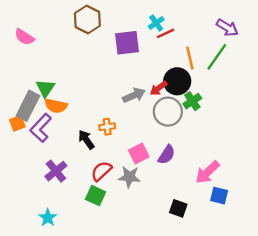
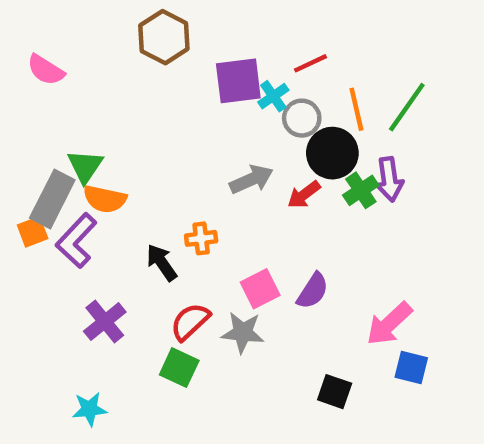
cyan cross: (156, 23) -> (273, 96), moved
purple arrow: (227, 28) -> (389, 179), moved, turned 50
red arrow: (158, 88) -> (304, 195), moved
gray circle: (168, 112) -> (302, 118), moved, size x0.7
cyan star: (48, 218) -> (89, 409), turned 30

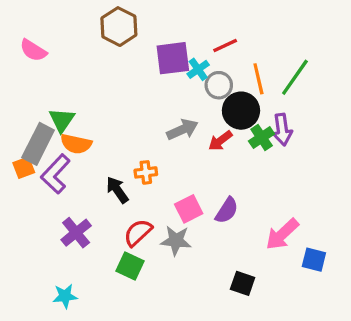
blue square: (411, 368) -> (314, 260), moved

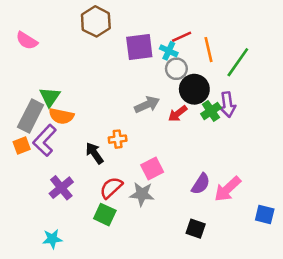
cyan cross: (198, 69) -> (169, 51), moved, turned -30
orange line: (258, 79) -> (208, 50), moved
orange square: (24, 168) -> (22, 145), moved
purple semicircle: (227, 210) -> (201, 184), moved
blue square: (314, 260) -> (265, 215), moved

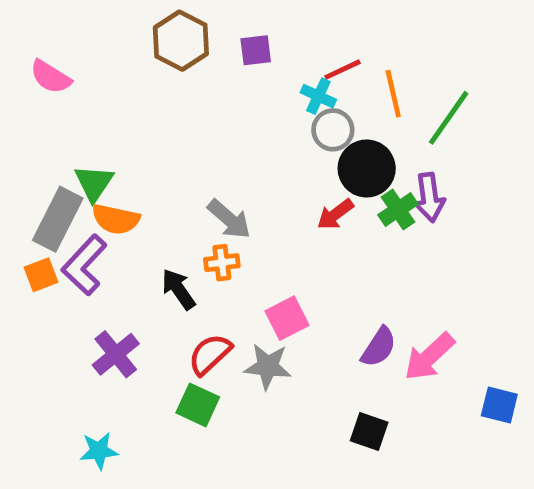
purple square: (139, 47) -> (256, 50), moved, size x0.6
gray arrow: (147, 105) -> (229, 219), moved, turned 65

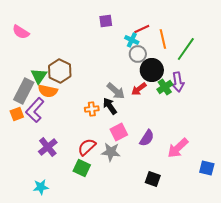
brown hexagon: (181, 41) -> (60, 71), moved
gray arrow: (229, 219) -> (116, 91), moved
black arrow: (178, 289) -> (110, 106), moved
purple semicircle: (379, 347) -> (147, 138), moved

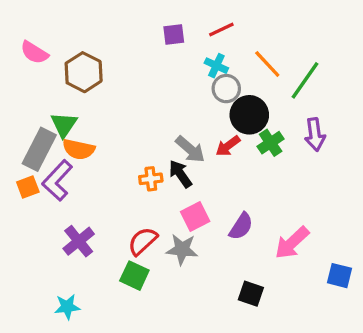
red line: (142, 29) -> (221, 30), moved
orange line: (163, 39) -> (267, 64), turned -30
brown hexagon: (60, 71) -> (84, 72), moved
purple arrow: (178, 82) -> (315, 135), moved

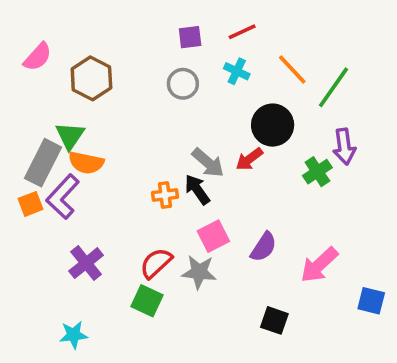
pink semicircle: (34, 52) -> (38, 57), turned -80
gray circle: (226, 89) -> (183, 84), moved
green cross: (271, 143) -> (317, 172), moved

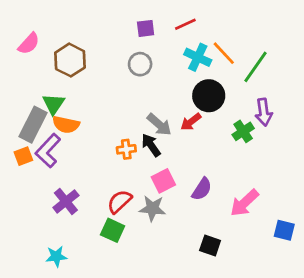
cyan cross: (237, 71) -> (198, 57), moved, size x1.4

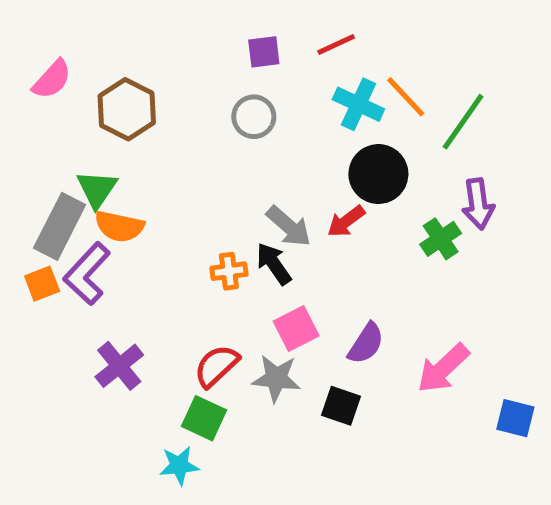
black square: (210, 245) -> (341, 406), moved
cyan star: (56, 256) -> (179, 466), moved

